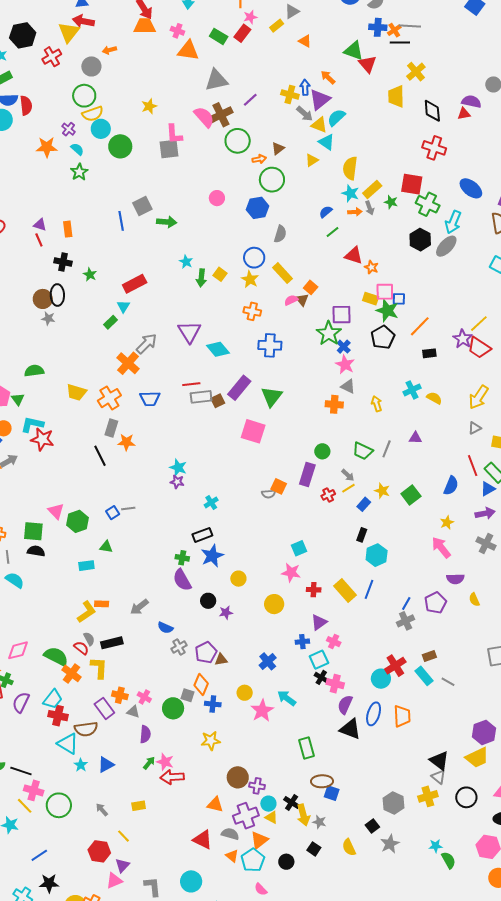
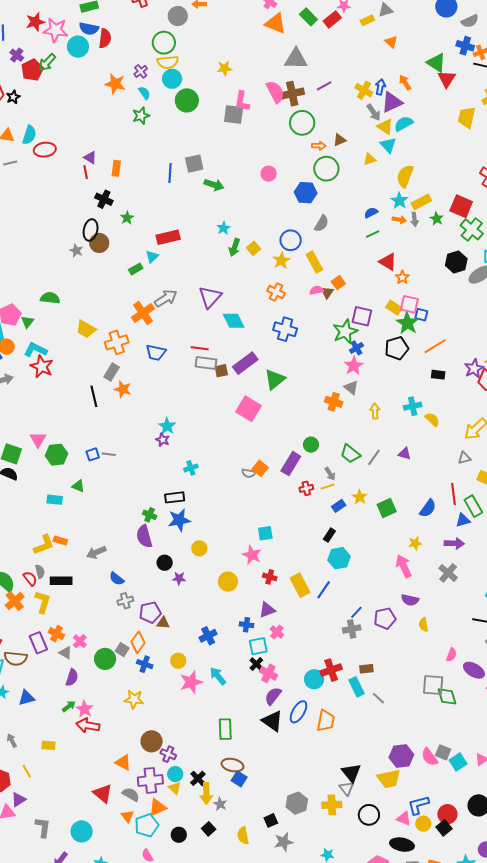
brown circle: (43, 299) -> (99, 243), moved

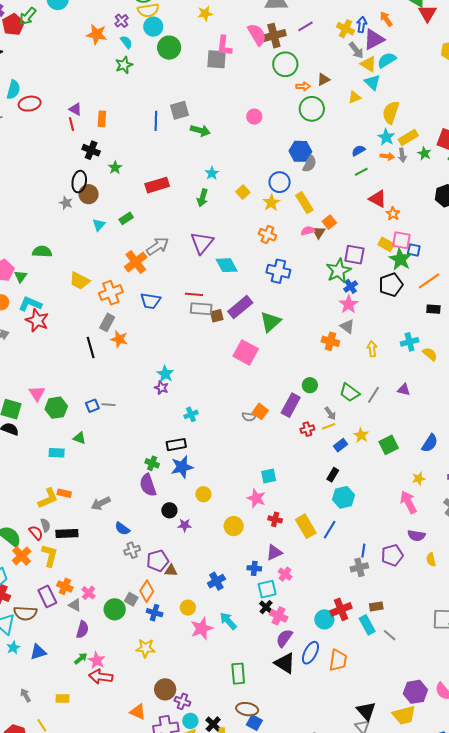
blue hexagon: (306, 193) -> (300, 151), moved
green arrow: (234, 247) -> (202, 198), moved
cyan triangle: (152, 257) -> (99, 225), moved
blue line: (356, 612) -> (363, 551), turned -32

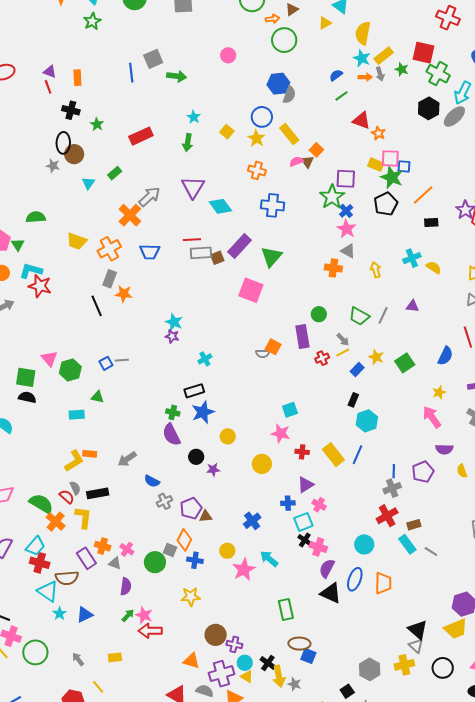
purple rectangle: (291, 405) -> (302, 337), turned -30
red cross: (341, 609) -> (387, 516), moved

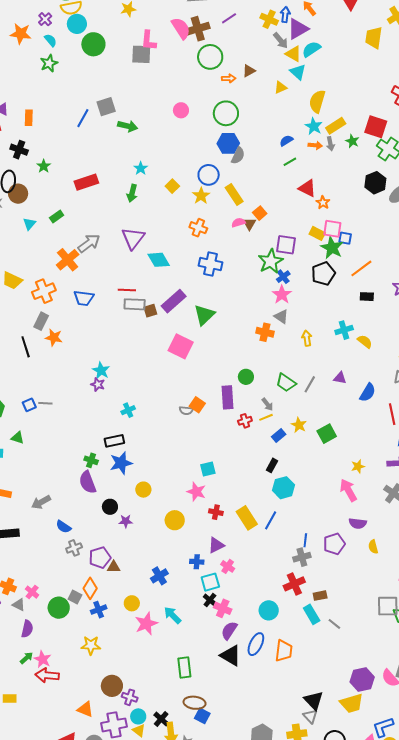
green circle: (284, 40) -> (226, 113), moved
blue line: (131, 73) -> (83, 118), turned 30
blue semicircle: (445, 356) -> (368, 393), moved
blue cross: (195, 560) -> (99, 610), turned -35

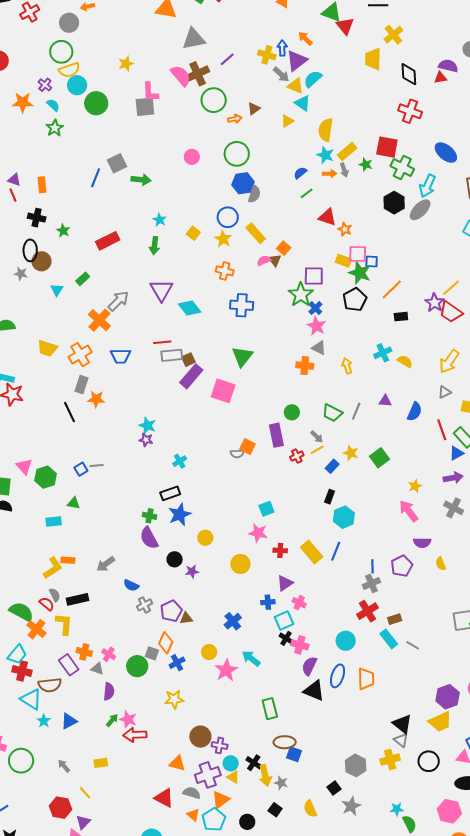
purple rectangle: (174, 301) -> (191, 376), moved

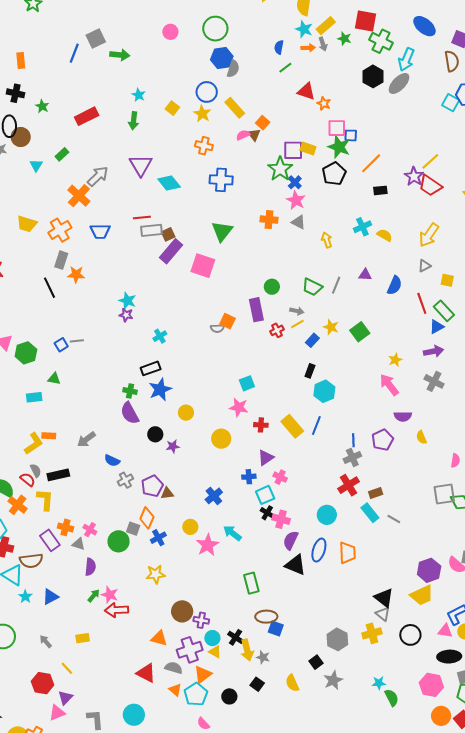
blue semicircle: (300, 173) -> (279, 47), turned -40
yellow rectangle: (343, 261) -> (308, 149), moved
orange cross: (305, 366) -> (269, 220), moved
gray arrow: (317, 437) -> (297, 311), turned -32

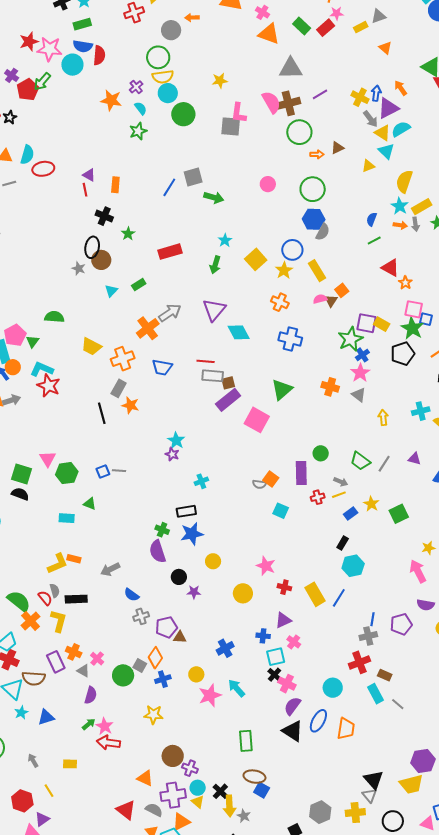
yellow square: (172, 108) -> (256, 259), size x1.5
cyan square: (247, 383) -> (281, 511), moved, turned 35
brown rectangle: (376, 493) -> (385, 675), turned 32

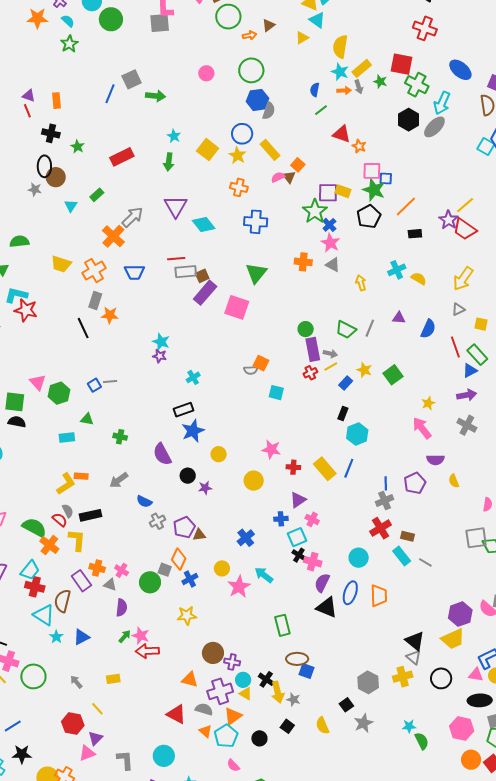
purple rectangle: (301, 473) -> (313, 349), moved
green cross: (162, 530) -> (120, 437), moved
brown semicircle: (34, 678) -> (62, 601), turned 110

